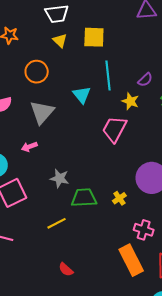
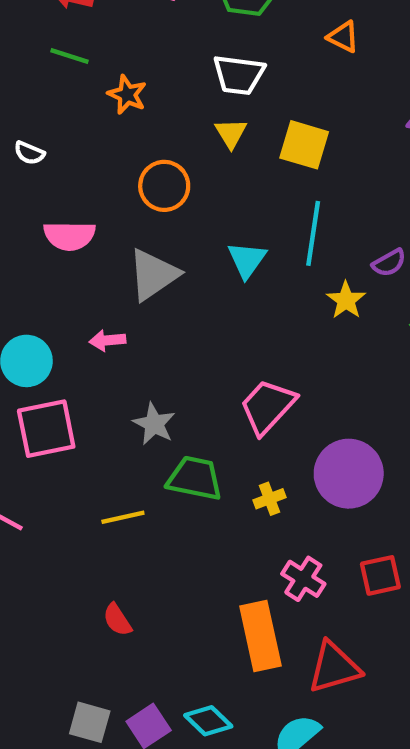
pink trapezoid: (115, 129) -> (268, 406), moved

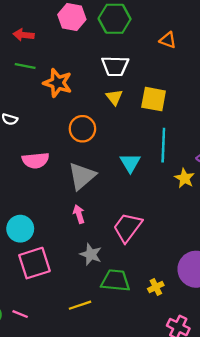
orange star: (127, 95) -> (58, 83), size x1.4
pink arrow: (107, 340) -> (79, 214), moved, turned 84
pink trapezoid: (268, 406) -> (127, 227), moved

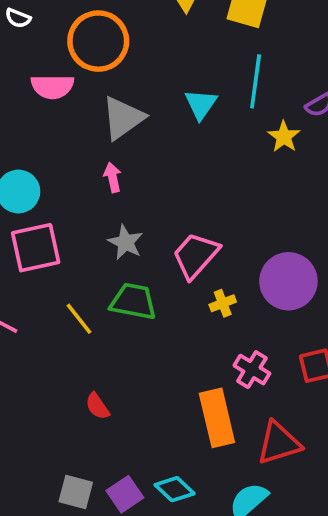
orange circle: (82, 129) -> (98, 41), moved, size x1.4
pink trapezoid: (127, 227) -> (196, 255), moved
green trapezoid: (115, 281) -> (133, 301), moved
yellow line: (80, 305) -> (79, 319), moved, turned 65

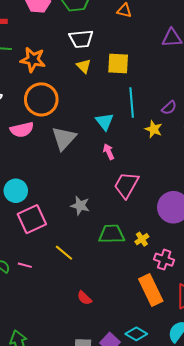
pink arrow: (113, 177) -> (109, 152), moved
pink trapezoid: (196, 255) -> (126, 185), moved
green trapezoid: (133, 301) -> (112, 234), moved
yellow cross: (223, 303) -> (142, 239), moved

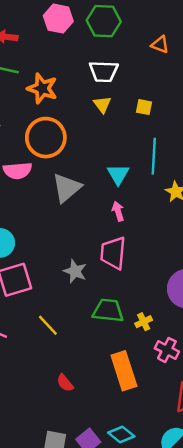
yellow square: (118, 63) -> (144, 107), size x0.6
pink trapezoid: (126, 185) -> (113, 253), moved, turned -32
orange rectangle: (151, 290) -> (124, 371), moved

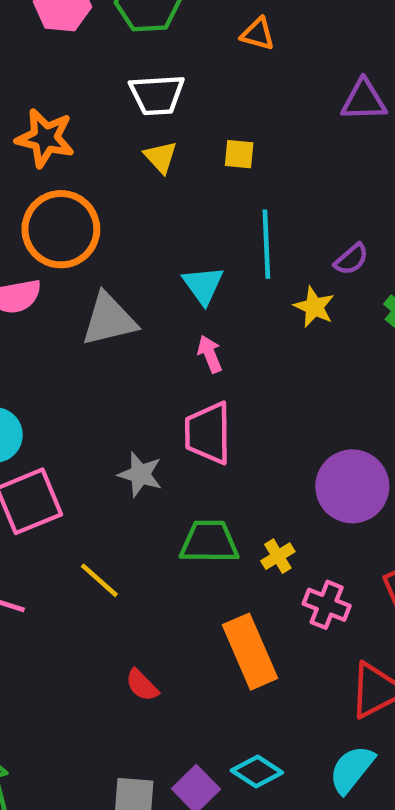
gray triangle: (67, 188) -> (109, 320), turned 32

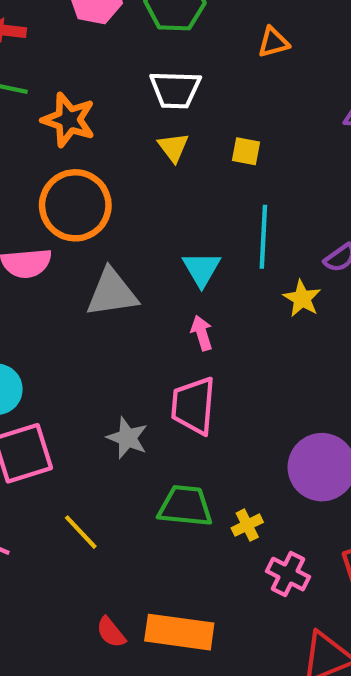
orange triangle: (258, 34) -> (273, 42), turned -36
orange rectangle: (250, 652) -> (179, 632), moved, turned -64

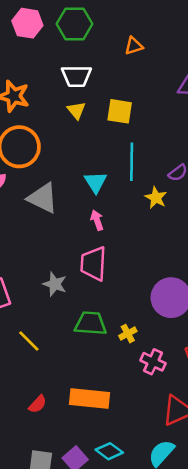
yellow square: (246, 151) -> (120, 111), size x1.5
gray triangle: (112, 293) -> (43, 198), turned 36
red semicircle: (111, 632) -> (38, 404), moved, turned -96

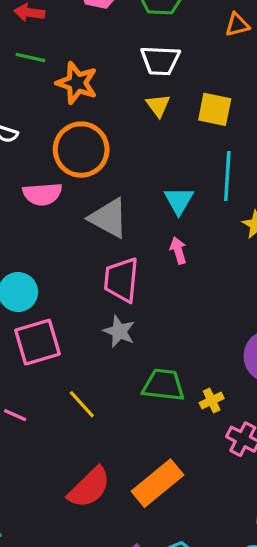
pink trapezoid: (93, 264) -> (121, 280), moved
orange rectangle: (89, 398) -> (158, 483), turned -48
red semicircle: (38, 404) -> (89, 487), size x1.8

